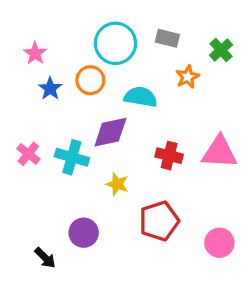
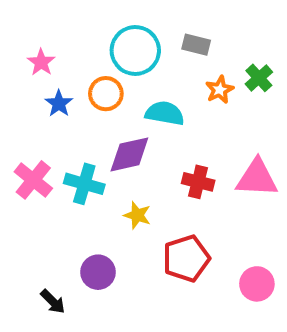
green cross: (221, 50) -> (259, 78), moved
pink cross: (28, 154) -> (33, 180), size x1.4

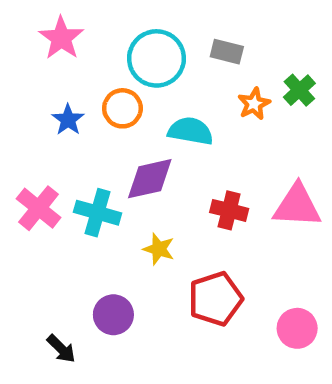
pink star: (41, 62) -> (61, 38), moved, size x1.4

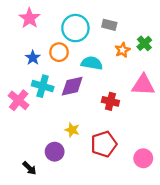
pink triangle: (297, 206) -> (143, 85), moved
cyan cross: (98, 213) -> (43, 86), moved
yellow star: (159, 249) -> (72, 130), moved

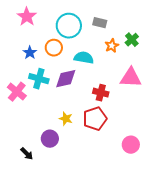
red pentagon: (104, 144) -> (95, 119), moved

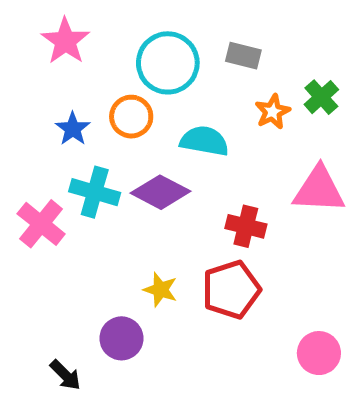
purple diamond: (66, 79) -> (160, 192), turned 40

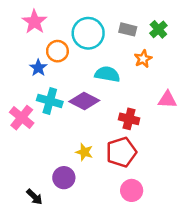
green cross: (321, 97) -> (158, 29), moved
orange circle: (131, 117) -> (57, 51), moved
pink triangle: (319, 190) -> (167, 100), size x0.7
pink circle: (319, 353) -> (132, 190), moved

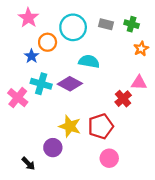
green cross: (158, 29) -> (132, 24), turned -32
orange star: (143, 59) -> (141, 49), moved
red cross: (129, 119) -> (123, 99), moved, turned 35
yellow star: (84, 152) -> (70, 126), size x1.5

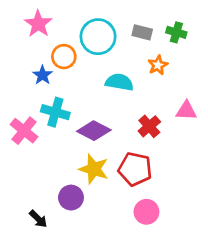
orange star: (141, 49) -> (158, 65), moved
purple diamond: (70, 84) -> (94, 131), moved
red cross: (123, 99) -> (149, 126), moved
red pentagon: (101, 126) -> (135, 169), turned 30

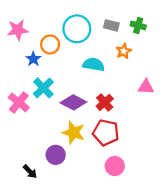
pink star: (38, 24) -> (18, 30), moved, turned 30
cyan cross: (55, 112) -> (43, 88), turned 30
red cross: (149, 126) -> (105, 102), moved

